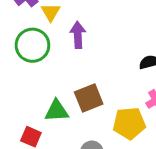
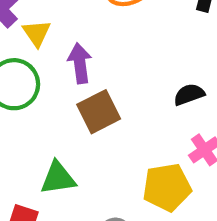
brown square: (89, 98) -> (99, 112), moved

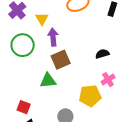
yellow triangle: (37, 33) -> (42, 19), moved
green triangle: (58, 178) -> (48, 81), moved

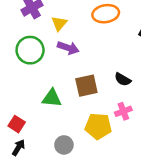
purple arrow: (53, 37) -> (68, 48), turned 102
black semicircle: (102, 54) -> (123, 79), turned -144
brown square: (61, 60) -> (86, 86), moved

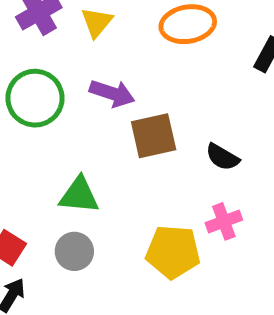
yellow triangle: (59, 23) -> (97, 22), moved
brown square: (86, 86) -> (154, 136), moved
gray circle: (64, 145) -> (74, 251), moved

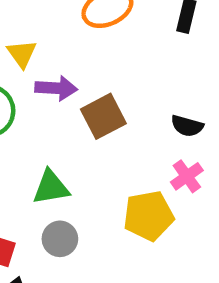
yellow triangle: (97, 22) -> (22, 54), moved
black semicircle: (222, 157) -> (187, 126), moved

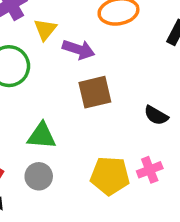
purple arrow: (56, 88) -> (78, 49), moved
pink cross: (187, 176) -> (150, 170), moved

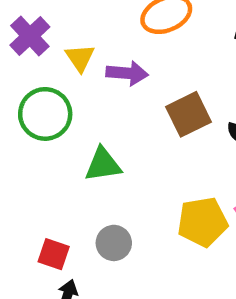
brown square: (95, 92) -> (189, 114), moved
green triangle: (42, 136) -> (103, 165), moved

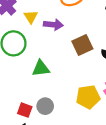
red square: (54, 254) -> (25, 110), moved

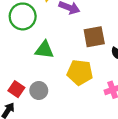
yellow pentagon: (88, 97) -> (80, 72), moved

